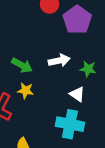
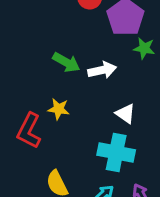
green arrow: (22, 65) -> (66, 62), moved
green star: (88, 69) -> (144, 48), moved

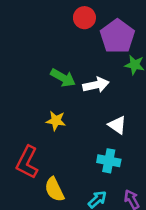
red L-shape: (29, 131) -> (27, 162), moved
cyan cross: (116, 153) -> (109, 161), size x0.7

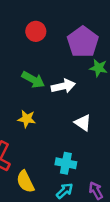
red circle: (84, 18) -> (36, 31), moved
cyan cross: (109, 161) -> (66, 163), moved

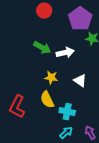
yellow star: (27, 119) -> (51, 78), moved
yellow semicircle: (25, 182) -> (47, 100), moved

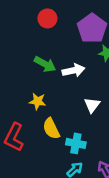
yellow star: (51, 78) -> (38, 101), moved
white triangle: (80, 81) -> (92, 105), turned 32

